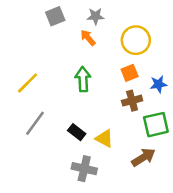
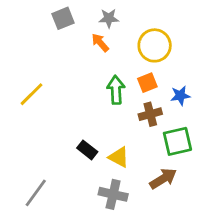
green arrow: (83, 79) -> (116, 90), moved
gray line: (35, 123) -> (36, 193), moved
gray cross: (84, 169) -> (113, 194), moved

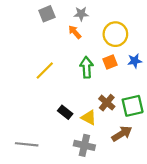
yellow line: (31, 94) -> (45, 71), moved
blue star: (180, 96) -> (135, 61), moved
brown cross: (150, 114) -> (107, 103), moved, turned -35
gray line: (36, 193) -> (27, 144), turned 60

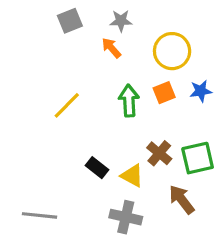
brown arrow: (122, 134) -> (182, 200), turned -96

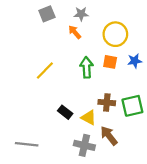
orange square: (164, 93) -> (110, 62), turned 32
brown cross: (159, 153) -> (107, 103), turned -35
brown arrow: (182, 200) -> (109, 136), moved

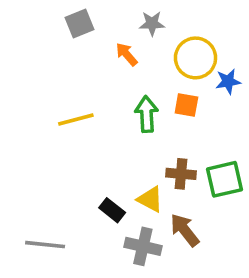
gray star: (81, 14) -> (152, 23), moved
blue star: (135, 61) -> (228, 81), moved
yellow line: (45, 71) -> (76, 120), turned 30
black rectangle: (65, 112) -> (112, 210), moved

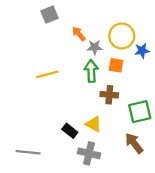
gray star: (152, 23) -> (95, 47), moved
brown cross: (181, 174) -> (109, 95), moved
brown arrow: (185, 230) -> (134, 143), moved

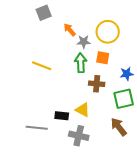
blue star: (142, 51) -> (127, 74), moved
yellow line: (47, 74) -> (42, 66), turned 36
black rectangle: (70, 131) -> (62, 116), turned -32
gray line: (28, 152) -> (37, 128), moved

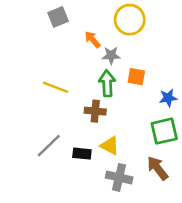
yellow circle: (108, 32) -> (130, 20), moved
brown cross: (97, 84) -> (95, 111), moved
gray line: (37, 128) -> (49, 146), moved, turned -50
gray cross: (79, 136) -> (119, 177), moved

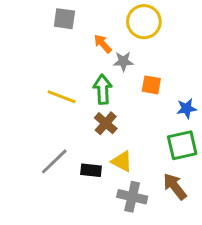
gray square: (58, 17) -> (64, 19), turned 30
green arrow: (107, 83) -> (103, 89), moved
brown cross: (95, 111) -> (106, 123), turned 36

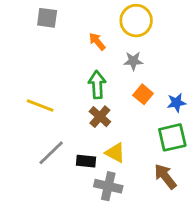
gray square: (64, 19) -> (47, 18), moved
gray star: (123, 61) -> (133, 61), moved
orange square: (151, 85) -> (143, 94), moved, turned 30
yellow line: (62, 97) -> (40, 105), moved
gray cross: (132, 197) -> (108, 186), moved

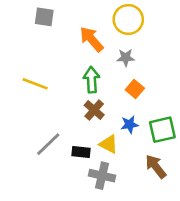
orange arrow: (97, 41) -> (92, 39), size x1.5
blue star: (176, 103) -> (130, 124), moved
yellow line: (40, 105) -> (35, 84), moved

